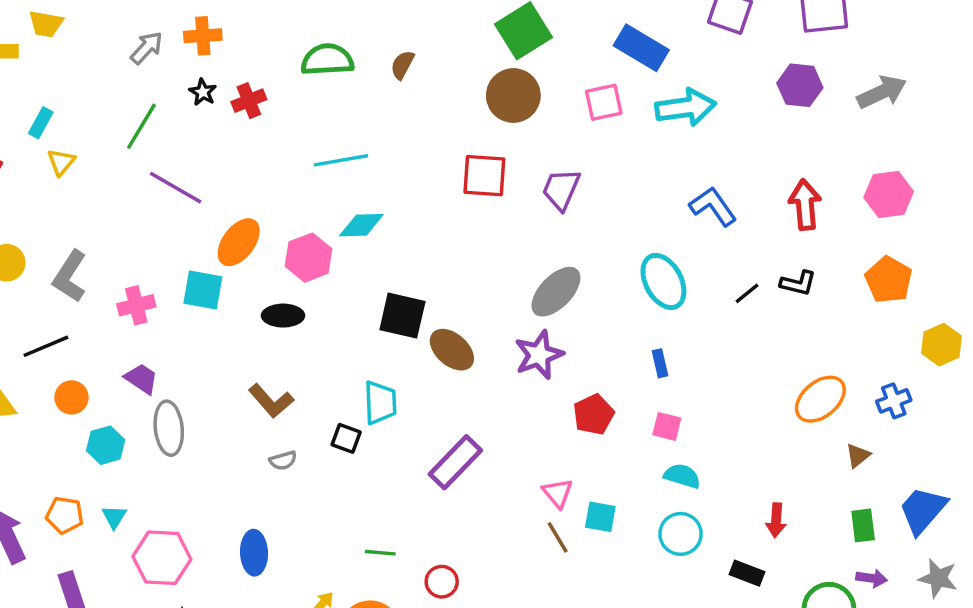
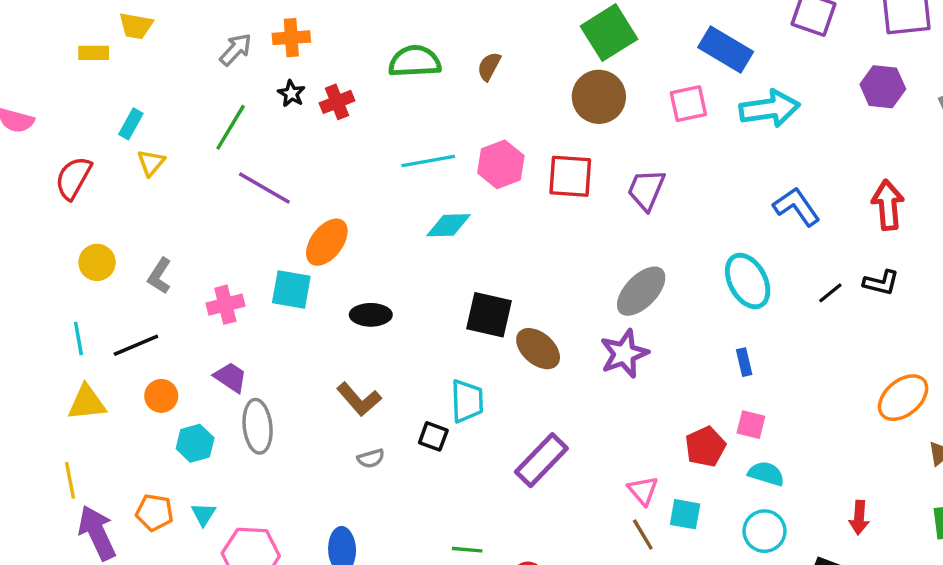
pink hexagon: (309, 258) -> (501, 164), moved
gray L-shape: (70, 276) -> (160, 276), size x0.7
red pentagon: (593, 415) -> (705, 447), moved

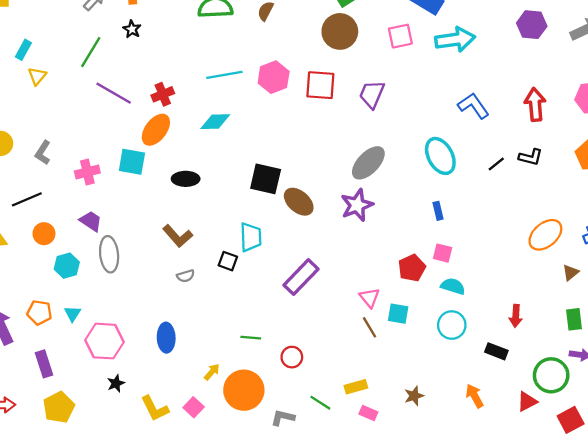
red cross: (337, 102) -> (163, 94), moved
cyan diamond: (449, 225) -> (215, 122), moved

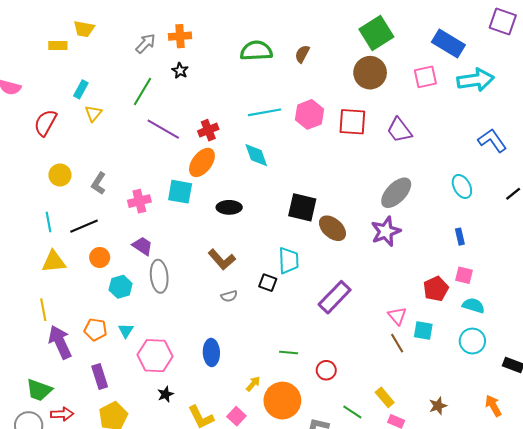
purple trapezoid: (372, 94) -> (399, 130), turned -60
cyan diamond: (215, 122) -> (256, 155), turned 72
cyan ellipse: (440, 156) -> (462, 186), size x0.7
yellow rectangle: (356, 387) -> (385, 397), turned 66

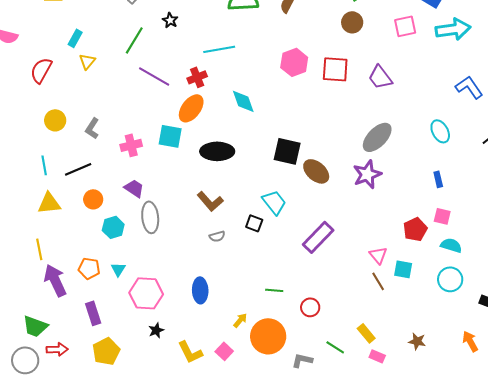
brown circle: (370, 73) -> (352, 22), size x0.7
cyan line: (265, 112) -> (219, 49), moved
black ellipse: (229, 207) -> (217, 151), size x1.4
cyan trapezoid: (289, 261) -> (274, 202), turned -36
brown star: (438, 406) -> (417, 341), turned 30

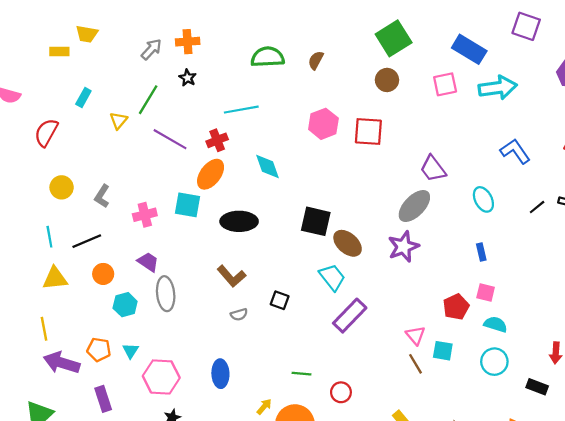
yellow triangle: (87, 61) -> (119, 121), moved
purple trapezoid: (380, 77) -> (433, 169), moved
cyan trapezoid: (274, 202) -> (332, 277), moved
purple arrow: (55, 280) -> (62, 363), turned -48

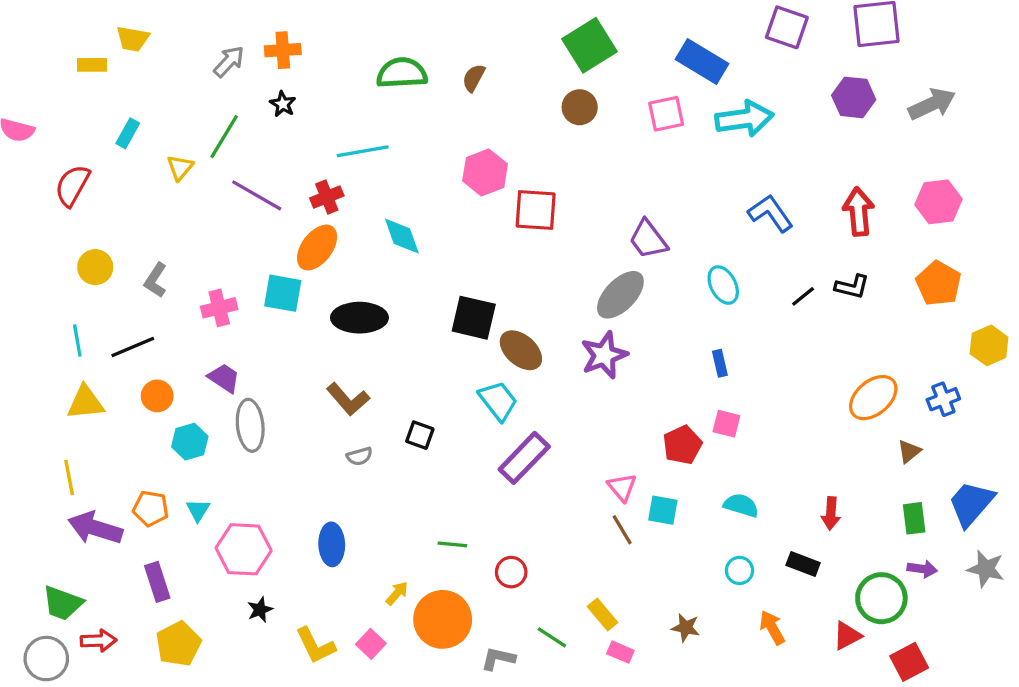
red square: (368, 131) -> (536, 210), moved
cyan semicircle: (495, 324) -> (741, 505), moved
cyan circle: (494, 362) -> (740, 570), moved, size x0.7

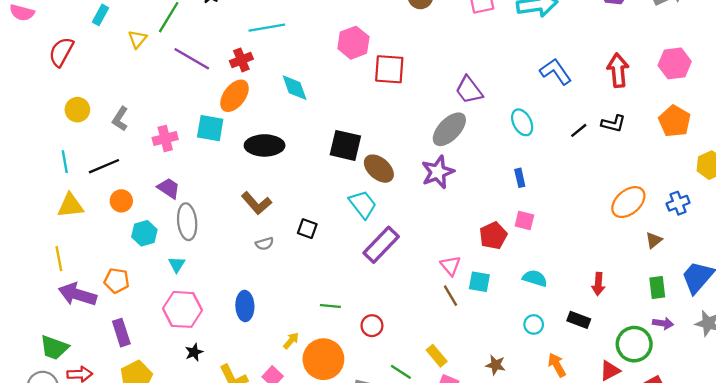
cyan triangle: (198, 510) -> (177, 264), moved

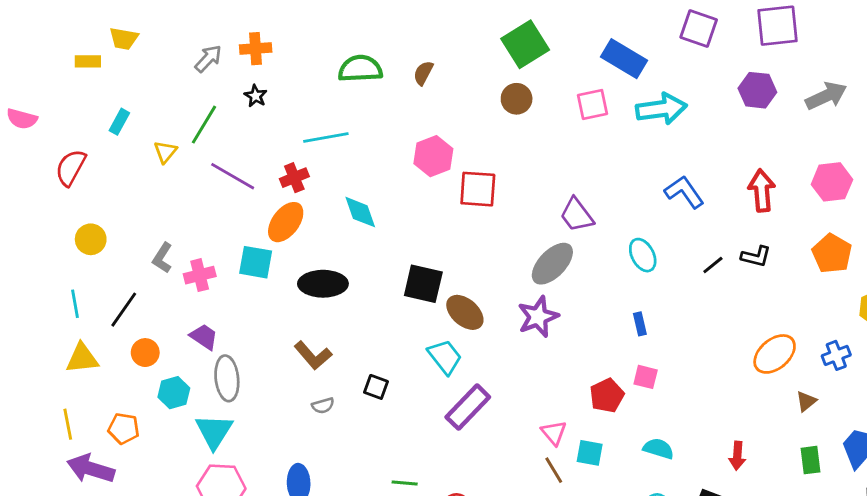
gray L-shape: (120, 119) -> (162, 258), moved
black line: (104, 166) -> (124, 310), turned -32
cyan triangle: (177, 264) -> (214, 431), size x1.8
orange pentagon: (117, 281) -> (124, 429), moved

